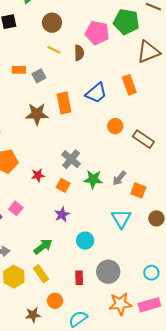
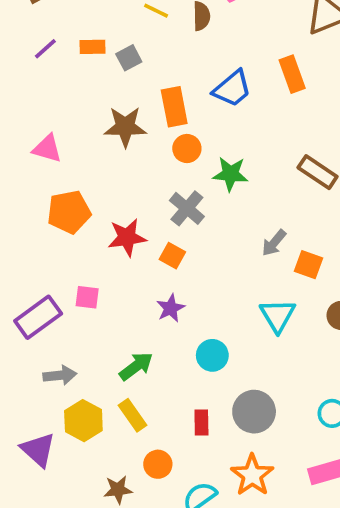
orange circle: (115, 126) -> (187, 149), moved
red star: (38, 175) -> (127, 237), size x1.5
green star: (93, 179) -> (230, 174), moved
pink square: (16, 208) -> (87, 297), turned -32
orange star: (120, 304) -> (252, 475), moved, turned -30

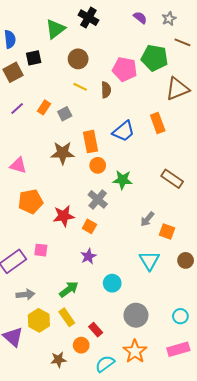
orange rectangle: (93, 47) -> (44, 107), turned -56
red rectangle: (201, 422) -> (96, 330), moved, turned -40

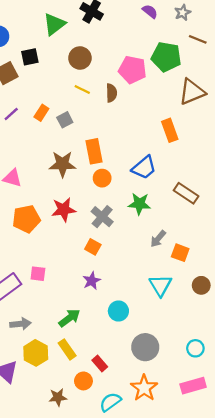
blue trapezoid: (124, 131) -> (144, 168), moved
green star: (123, 180) -> (139, 204), moved
red star: (64, 216) -> (64, 210), moved

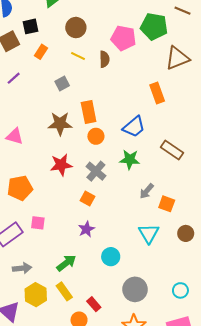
orange rectangle: (41, 113) -> (41, 52), moved
orange pentagon: (26, 219) -> (20, 188), moved

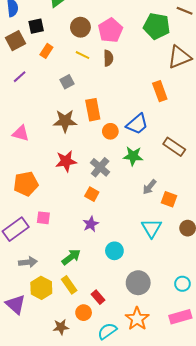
pink pentagon: (123, 38) -> (110, 30), moved, turned 30
orange circle: (96, 136) -> (110, 131), moved

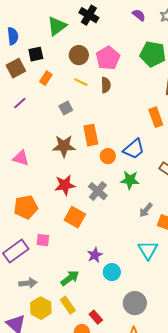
orange square: (92, 194) -> (75, 217), moved, size x1.5
purple star: (91, 224) -> (95, 255), moved

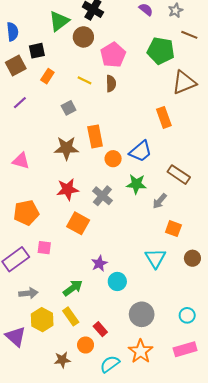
brown circle: (79, 55) -> (83, 37), moved
gray arrow: (146, 210) -> (160, 201), moved

